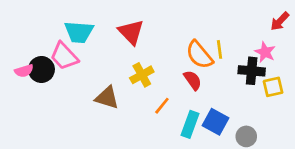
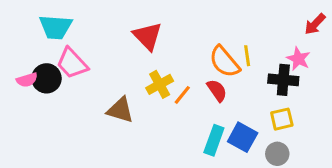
cyan trapezoid: (79, 32) -> (56, 27), moved
yellow square: (273, 87) -> (282, 119), moved
orange line: (162, 106) -> (182, 95), moved

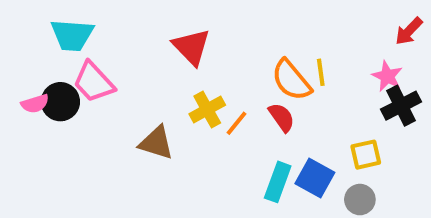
black cross: (283, 80) -> (401, 106), moved, turned -32

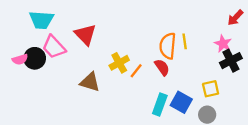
red triangle: (192, 47) -> (85, 35), moved
orange semicircle: (291, 80) -> (168, 46), turned 45

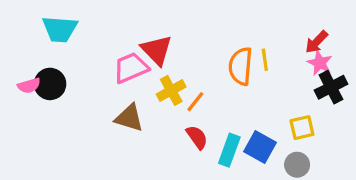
red arrow: (235, 18) -> (316, 42), moved
red triangle: (85, 35) -> (157, 50), moved
pink trapezoid: (54, 47) -> (131, 68), moved, turned 110
red semicircle: (162, 67) -> (197, 137), moved

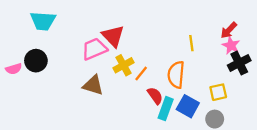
orange semicircle: (241, 66) -> (176, 75), moved
pink semicircle: (29, 86) -> (14, 69), moved
red semicircle: (197, 137) -> (155, 96), moved

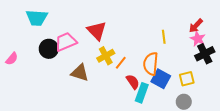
pink trapezoid: (94, 49) -> (66, 42), moved
black circle: (36, 61) -> (49, 49), moved
pink semicircle: (14, 69) -> (12, 59), turned -32
blue square: (188, 106) -> (161, 79), moved

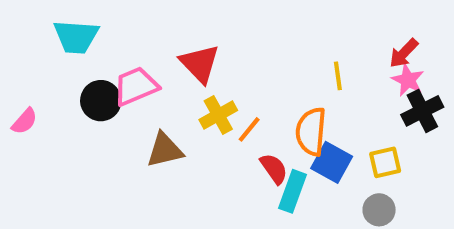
brown triangle: (80, 73) -> (165, 150), turned -30

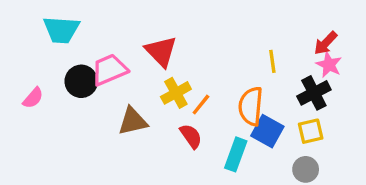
black cross: (422, 111) -> (314, 93), moved
pink semicircle: (25, 121) -> (33, 98), moved
red semicircle: (274, 169) -> (191, 136), moved

